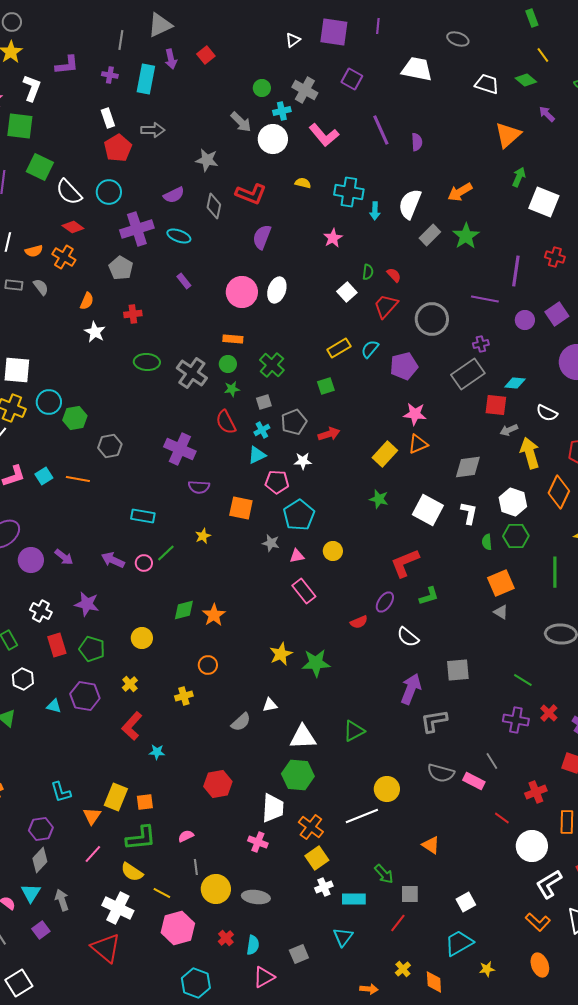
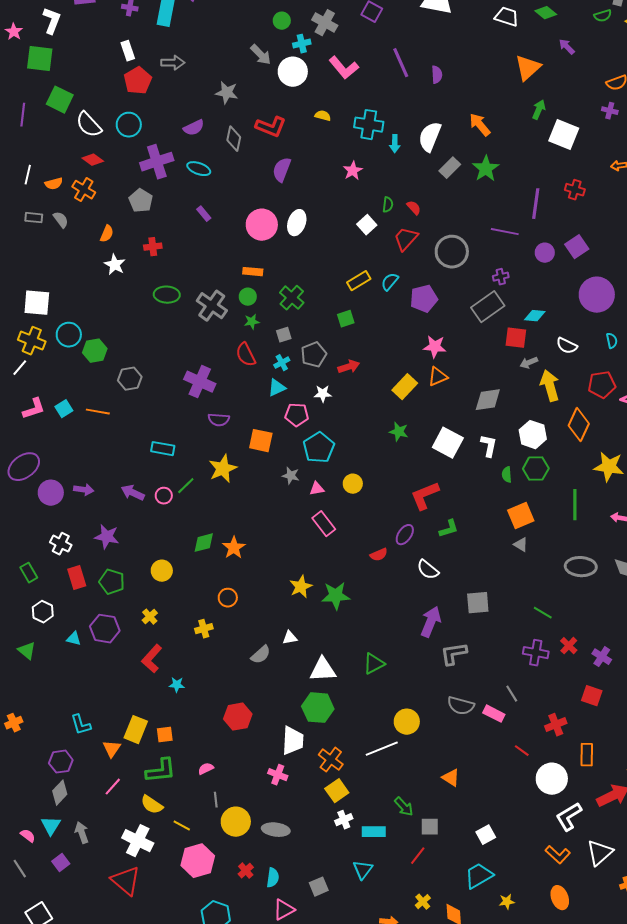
orange arrow: (460, 192) -> (480, 125), turned 80
yellow star: (203, 536) -> (223, 469), size x1.8
purple arrow: (64, 557) -> (84, 490), turned -30

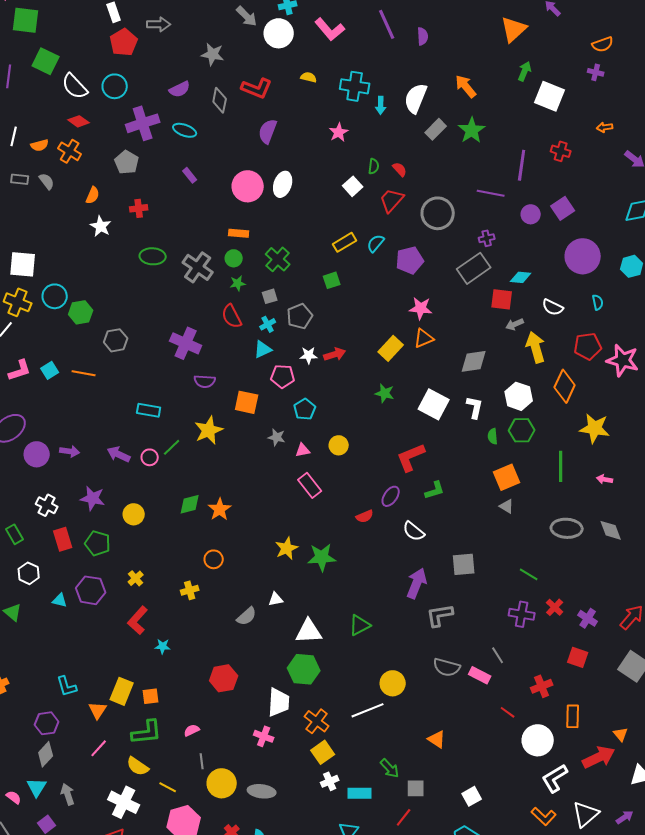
red arrow: (349, 367) -> (335, 354), moved
cyan pentagon: (319, 448) -> (305, 409), size x0.7
yellow circle: (162, 571) -> (134, 514), moved

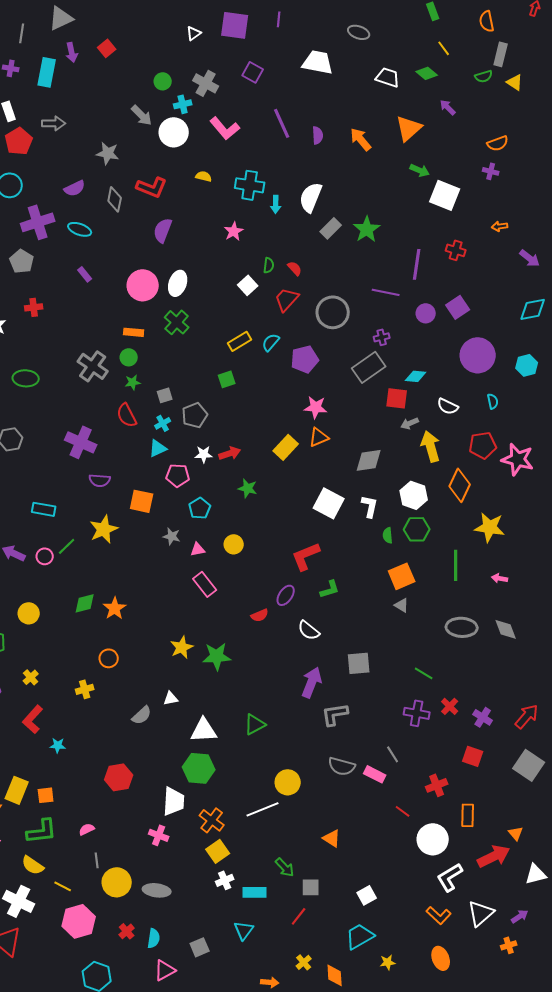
green arrow: (525, 71) -> (420, 170), turned 90
orange arrow: (466, 86) -> (361, 139), moved
green ellipse: (153, 256) -> (26, 378), moved
green cross: (278, 259) -> (177, 322), moved
green star: (385, 393) -> (248, 488), moved

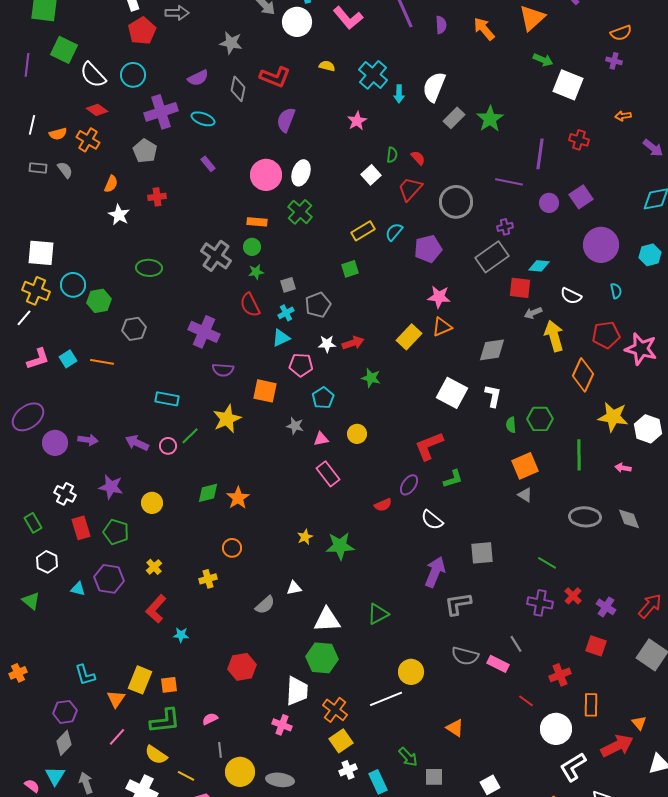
cyan cross: (250, 185) -> (373, 75), turned 32
white hexagon: (414, 495) -> (648, 429), moved
yellow star: (182, 647) -> (305, 537), size x0.7
cyan rectangle: (255, 892) -> (378, 782), turned 65

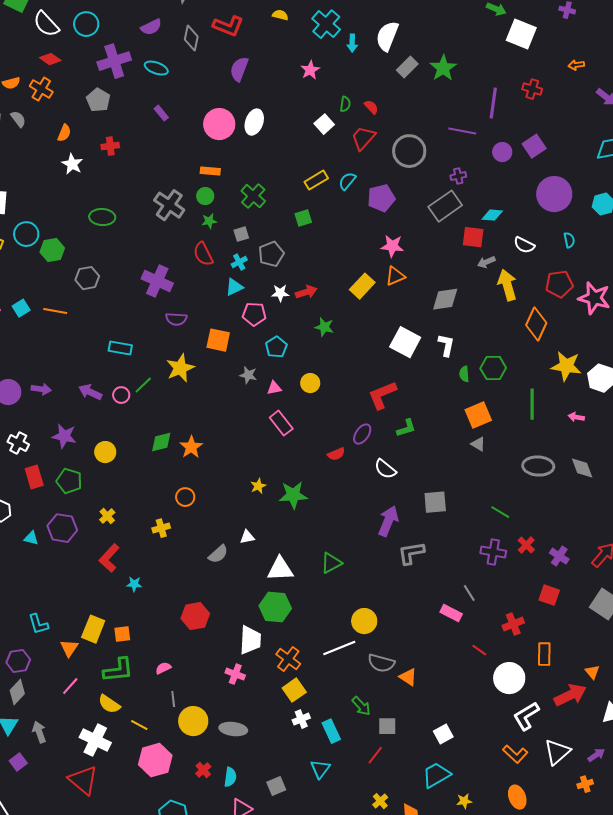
green cross: (300, 212) -> (253, 196), moved
gray semicircle: (465, 656) -> (381, 663), moved

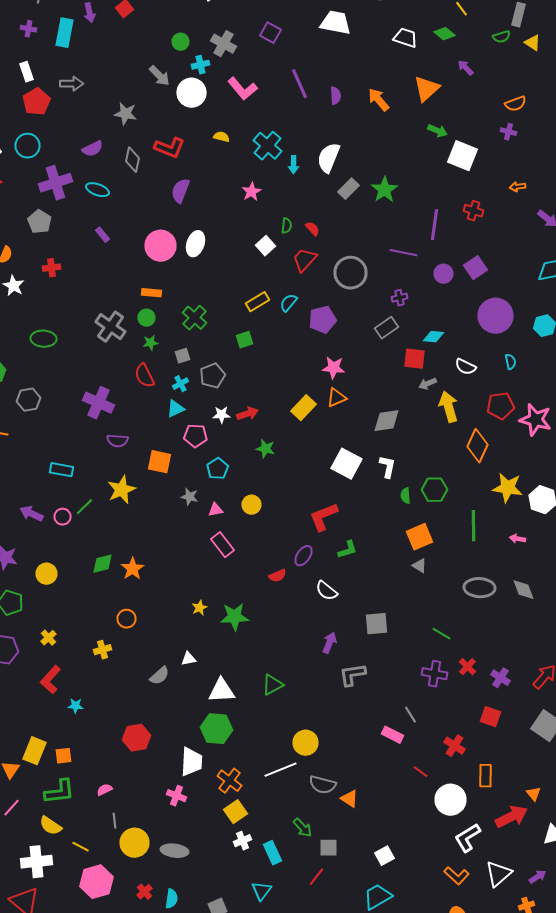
gray rectangle: (445, 206) -> (386, 328), size x0.7
purple arrow: (388, 521) -> (330, 643), size x0.7
red cross: (513, 624) -> (454, 746), turned -35
white cross: (95, 740) -> (36, 862), turned -32

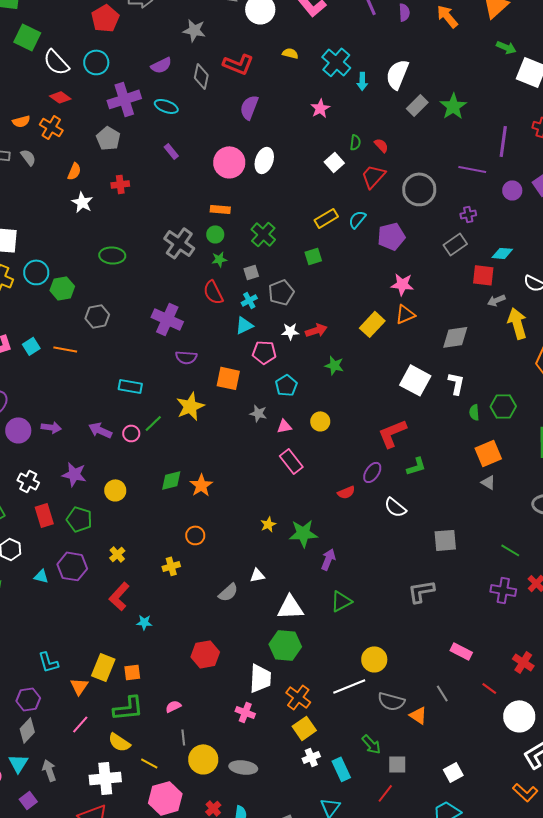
purple arrow: (330, 643) -> (328, 559), moved
gray line: (410, 715) -> (442, 693), moved

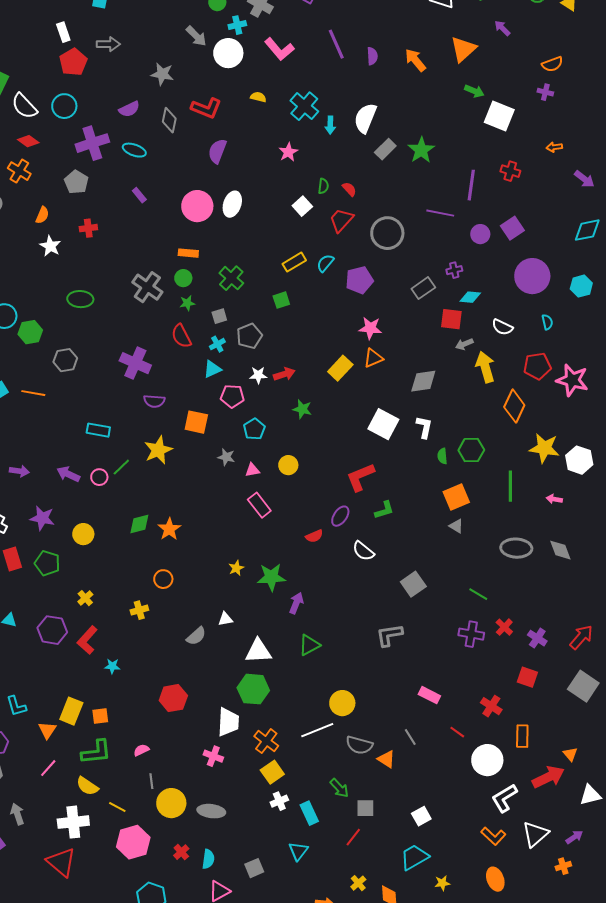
purple cross: (468, 214) -> (454, 270), moved
gray square: (445, 540) -> (413, 584), turned -30
purple hexagon: (72, 566) -> (52, 630), moved

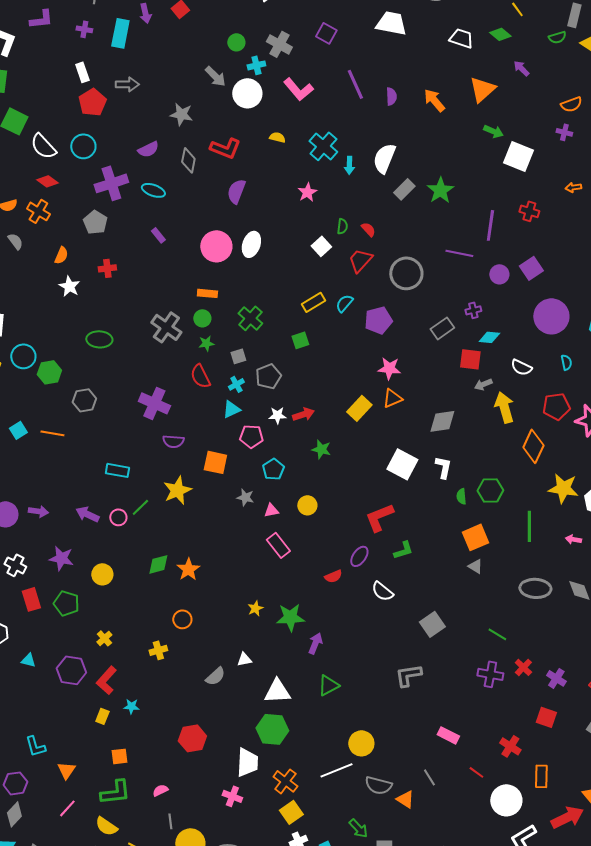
yellow rectangle: (71, 711) -> (102, 716), moved, size x0.6

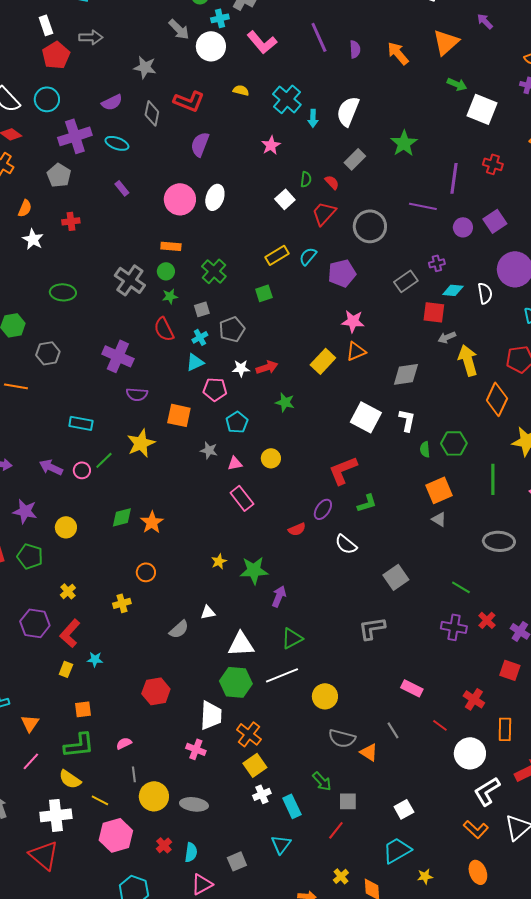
gray rectangle: (404, 189) -> (355, 159), moved
white semicircle: (521, 367) -> (485, 293), moved, turned -125
white line: (336, 770) -> (282, 675), moved

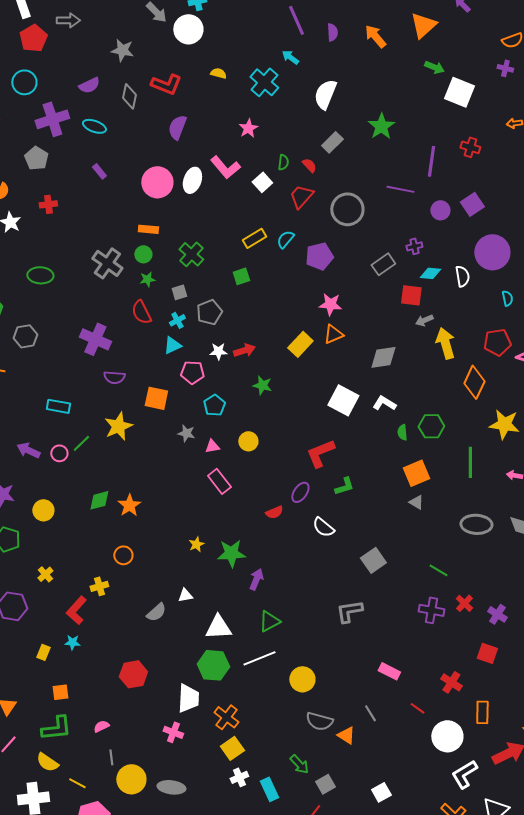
pink L-shape: (262, 42) -> (225, 167), moved
cyan arrow: (313, 118) -> (290, 57), moved, turned 126
white L-shape: (407, 420) -> (384, 403), turned -70
red L-shape: (70, 633) -> (76, 610), moved
gray square: (348, 801) -> (325, 784), turned -30

